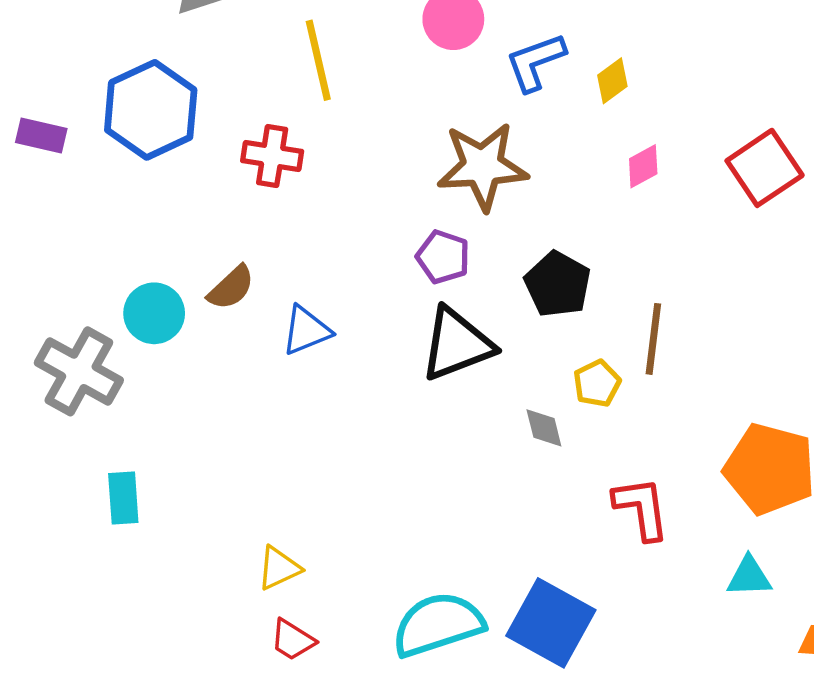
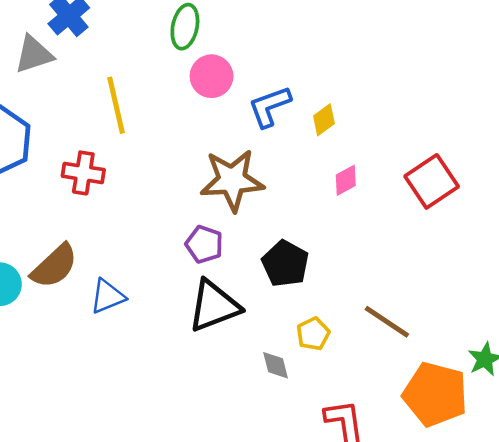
brown semicircle: (231, 288) -> (54, 266), size x1.4
brown line: (653, 339) -> (387, 322), moved, turned -63

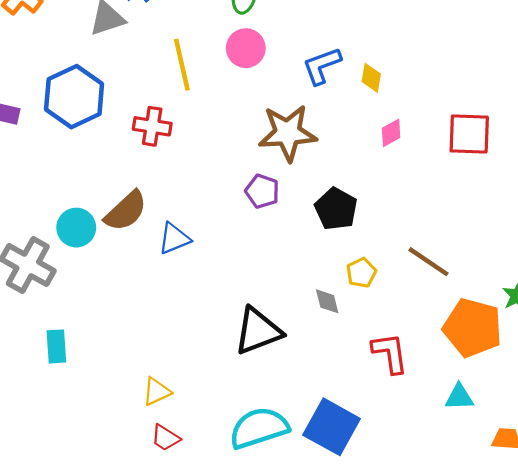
pink circle: (212, 76) -> (246, 48), moved
yellow diamond: (324, 120) -> (371, 78), turned -44
red square: (432, 181) -> (469, 134), turned 36
black triangle: (214, 306) -> (258, 331), moved

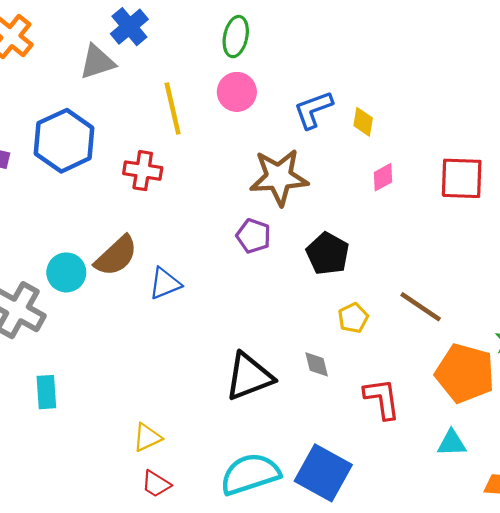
gray diamond: (327, 301) -> (317, 364), moved

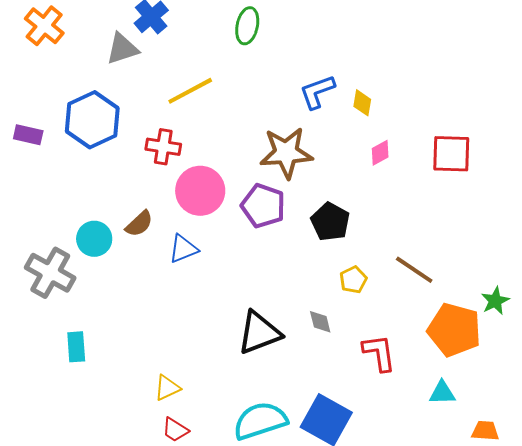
pink circle: (237, 92) -> (200, 191), moved, size x1.4
yellow line: (173, 109) -> (190, 91), turned 75
purple pentagon: (253, 236) -> (263, 206), size x1.4
brown semicircle: (116, 256) -> (139, 224), size x0.7

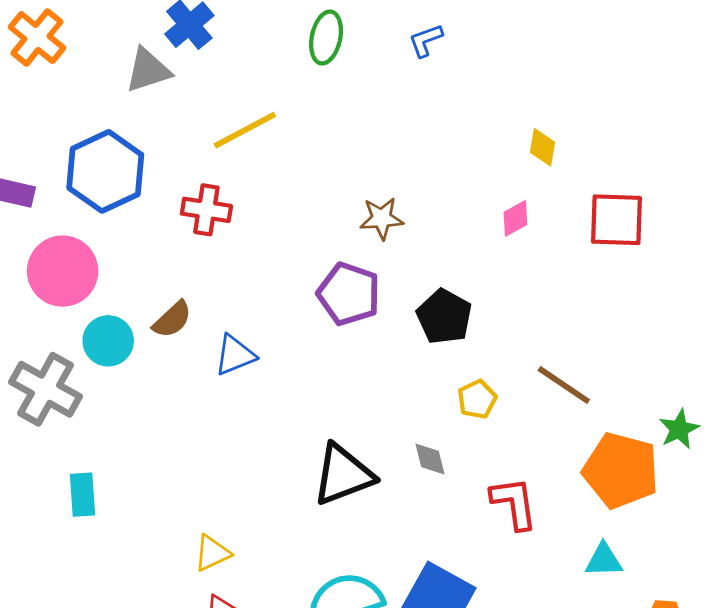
blue L-shape: (317, 92) -> (426, 40), moved, size x0.7
yellow diamond: (362, 103) -> (542, 147), moved
brown star: (286, 153) -> (382, 218), size x0.6
pink circle: (200, 191) -> (63, 271), moved

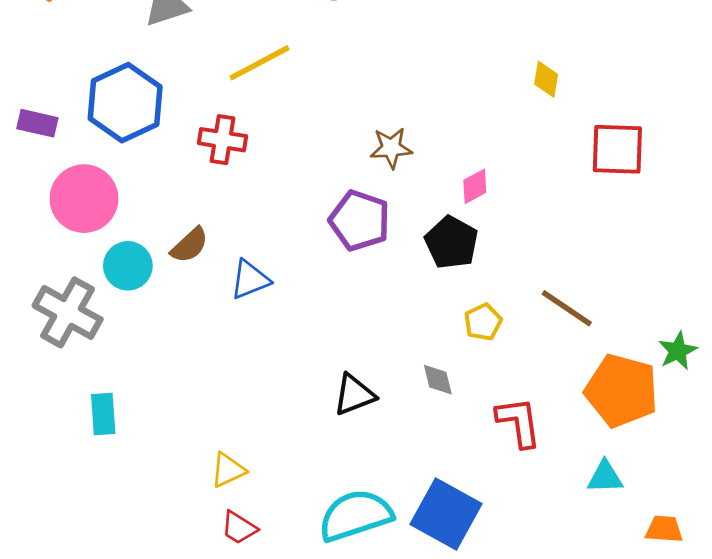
pink diamond: (515, 218) -> (475, 186), moved
black triangle: (343, 475) -> (354, 395), size x0.7

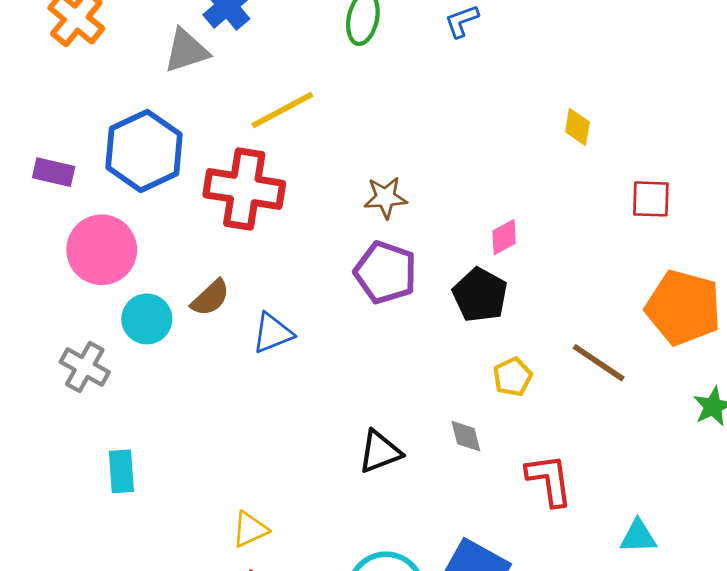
red cross: (222, 140) -> (244, 189), size x1.6
brown star: (391, 148) -> (385, 198), moved
red square: (617, 149) -> (651, 199), size x0.7
gray cross: (68, 312) -> (85, 367), size x0.7
orange pentagon: (622, 391) -> (683, 308), moved

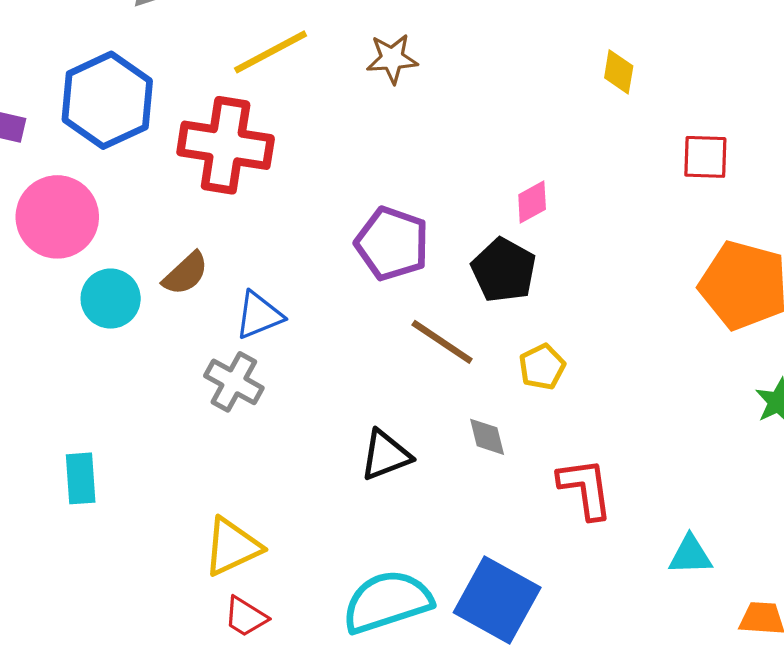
brown star: (385, 198) -> (392, 59), moved
brown line: (599, 363) -> (442, 342), moved
gray cross: (85, 367) -> (234, 382), moved
yellow triangle: (250, 529) -> (232, 547), size x1.4

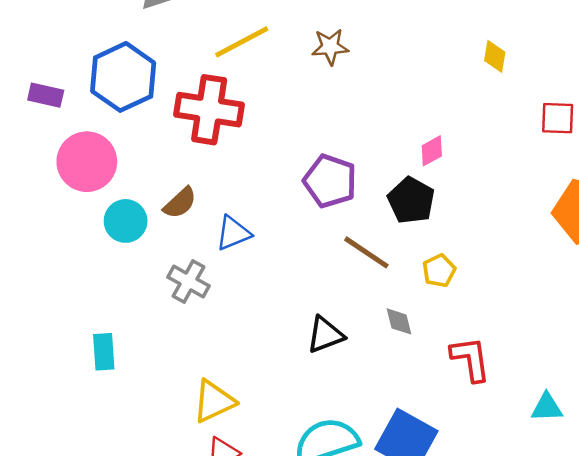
gray cross: (234, 382) -> (188, 282), moved

